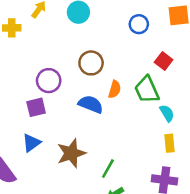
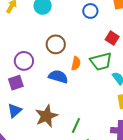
green trapezoid: (147, 90) -> (101, 62), turned -75

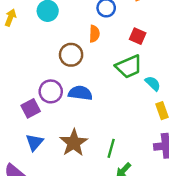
purple circle: (24, 61) -> (51, 91), moved
orange semicircle: (76, 63) -> (94, 34), moved

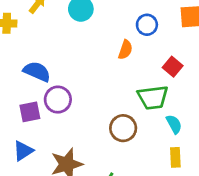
brown circle: (71, 55) -> (123, 128), moved
blue semicircle: (80, 93) -> (37, 72), moved

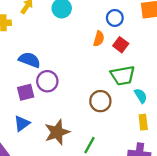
red square: (173, 67) -> (121, 45), moved

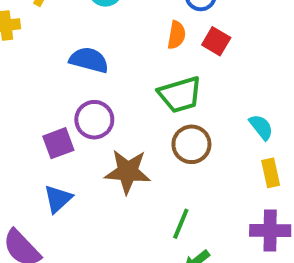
blue semicircle: (29, 60) -> (89, 60), moved
green trapezoid: (123, 75) -> (180, 95), moved
brown star: (57, 132) -> (128, 172), moved, turned 30

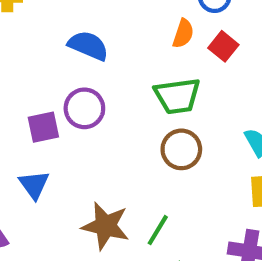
brown star: (128, 172) -> (106, 226), moved
blue triangle: (58, 199) -> (34, 185), turned -32

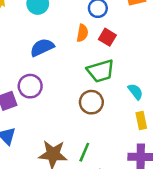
blue semicircle: (88, 46) -> (42, 47), moved, turned -40
green trapezoid: (177, 96) -> (101, 71), moved

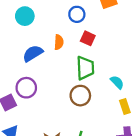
orange semicircle: (82, 33) -> (59, 42), moved
green trapezoid: (101, 71) -> (85, 68), turned -70

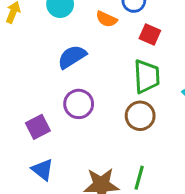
orange semicircle: (59, 42) -> (106, 19), moved, turned 112
purple circle: (26, 88) -> (79, 104), moved

